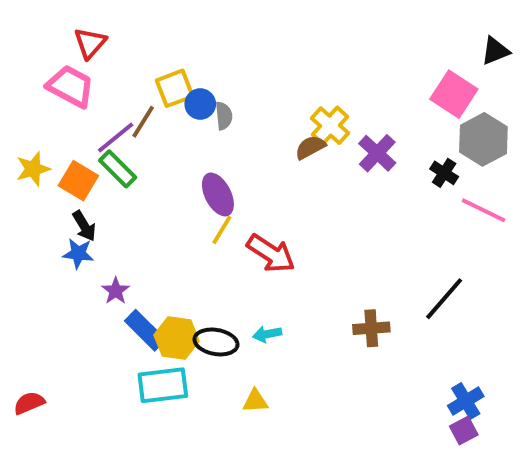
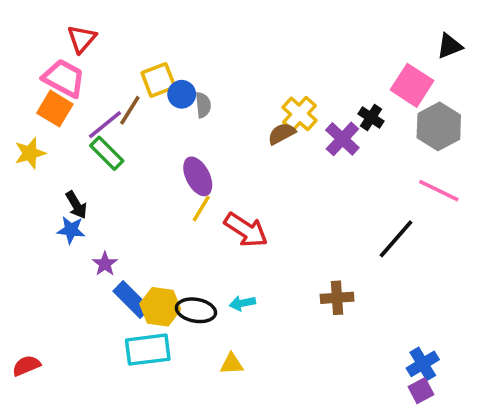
black cross: (444, 173) -> (371, 117), moved
orange square: (78, 181) -> (55, 109), moved
black line: (444, 299) -> (396, 239), moved

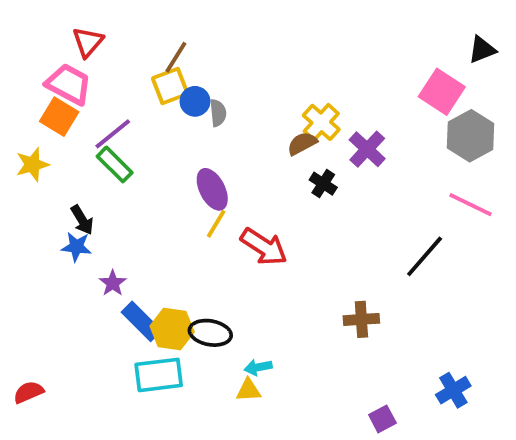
brown line: (130, 110) -> (176, 57), moved
black cross: (371, 117) -> (323, 184), moved
cyan arrow: (242, 303) -> (258, 367), moved
purple square: (421, 391) -> (382, 419), moved

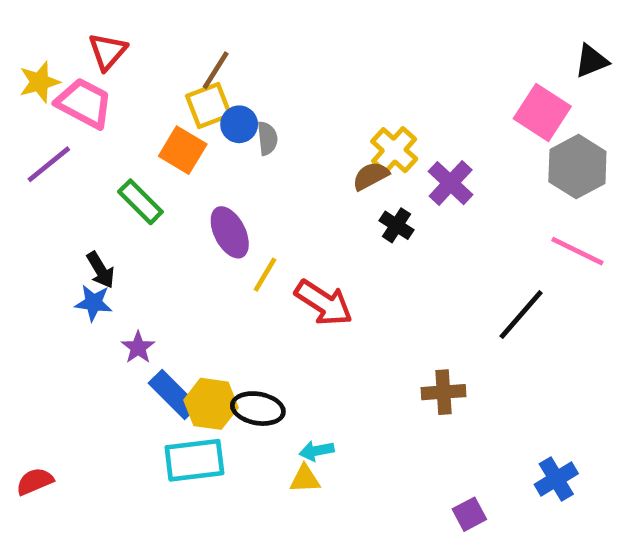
orange square: (59, 117) -> (183, 150), moved
purple line: (113, 134) -> (49, 164), moved
yellow star: (32, 164) -> (39, 82), moved
purple ellipse: (212, 189) -> (230, 232), moved

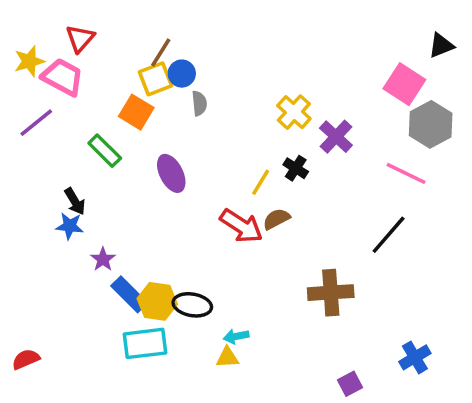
blue circle: (239, 124) -> (182, 74), moved
brown semicircle: (371, 176) -> (276, 219), moved
pink line: (577, 251) -> (406, 173), moved
yellow line: (265, 275) -> (261, 182), moved
brown cross: (443, 392) -> (331, 293), size x1.4

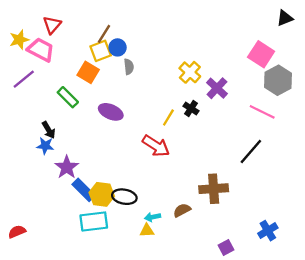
black triangle: (441, 45) -> (285, 18), moved
purple ellipse: (171, 173) -> (111, 112), turned -40
brown semicircle: (276, 219) -> (182, 210), moved
purple star: (103, 259) -> (67, 167), size x1.5

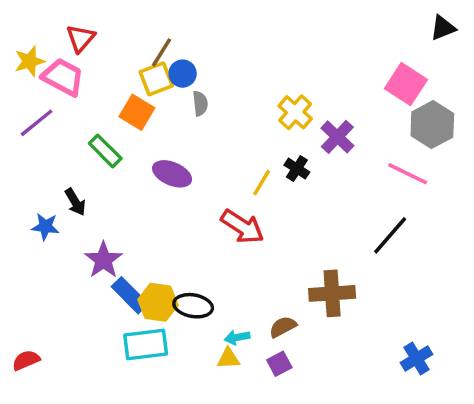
blue star: (45, 146) -> (45, 227), moved
purple square: (226, 247) -> (279, 364), moved

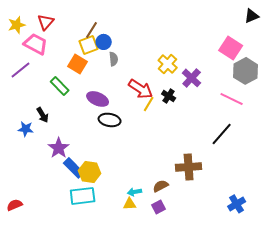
yellow star: (30, 61) -> (17, 25), moved
red arrow: (242, 227) -> (141, 89), moved
black ellipse: (193, 306) -> (110, 120), moved

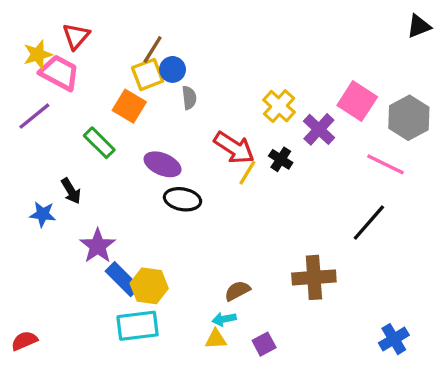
yellow star: (17, 25) -> (38, 54), moved
pink square: (231, 48) -> (357, 101), moved
brown semicircle: (161, 186) -> (237, 291), moved

